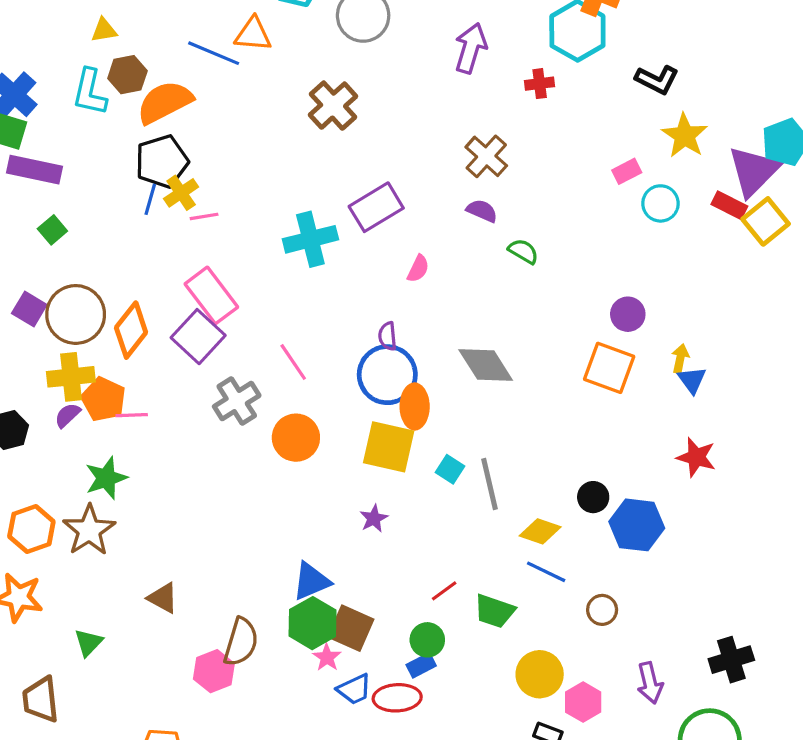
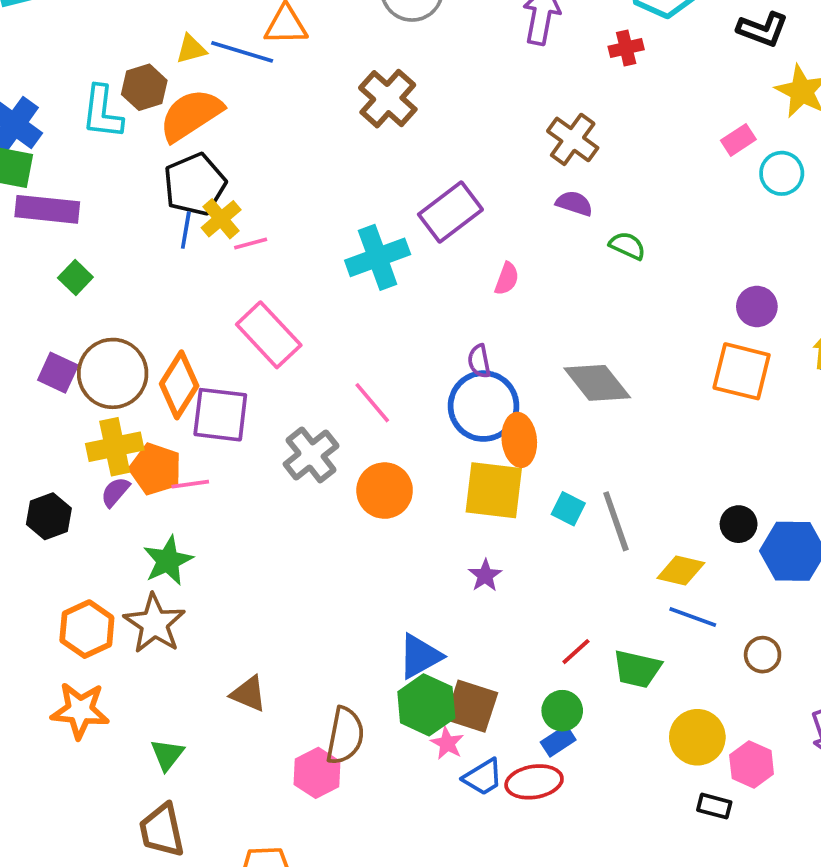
yellow triangle: (104, 30) -> (191, 49), moved
purple square: (198, 337) -> (220, 415), moved, turned -30
brown trapezoid: (41, 700) -> (162, 830), moved

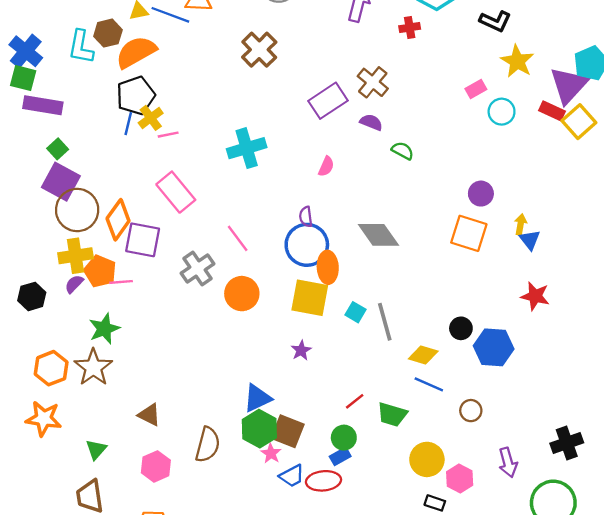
purple rectangle: (450, 212) -> (328, 101), moved
purple square: (58, 373) -> (61, 182), moved, size x1.5
pink hexagon: (317, 773) -> (156, 466), moved

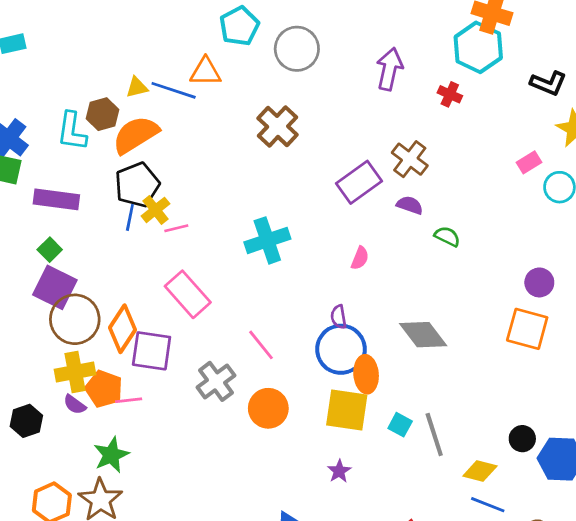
red cross: (410, 28) -> (450, 94), turned 36
purple rectangle: (43, 105) -> (56, 199), moved
purple semicircle: (74, 284) -> (75, 405), turned -96

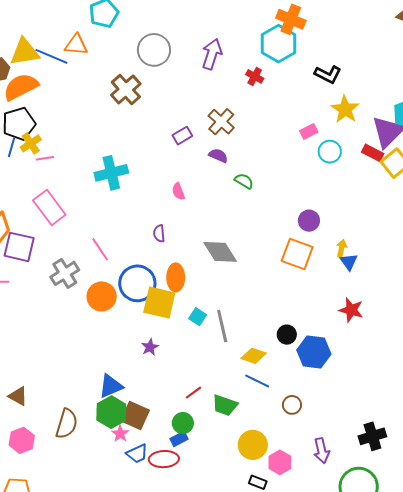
gray circle: (297, 49) -> (154, 50), moved
yellow triangle: (137, 87) -> (25, 52), size x1.8
purple rectangle: (359, 182) -> (182, 136), size x0.6
pink semicircle: (360, 258) -> (178, 191), turned 132
blue circle: (341, 349) -> (137, 283), moved

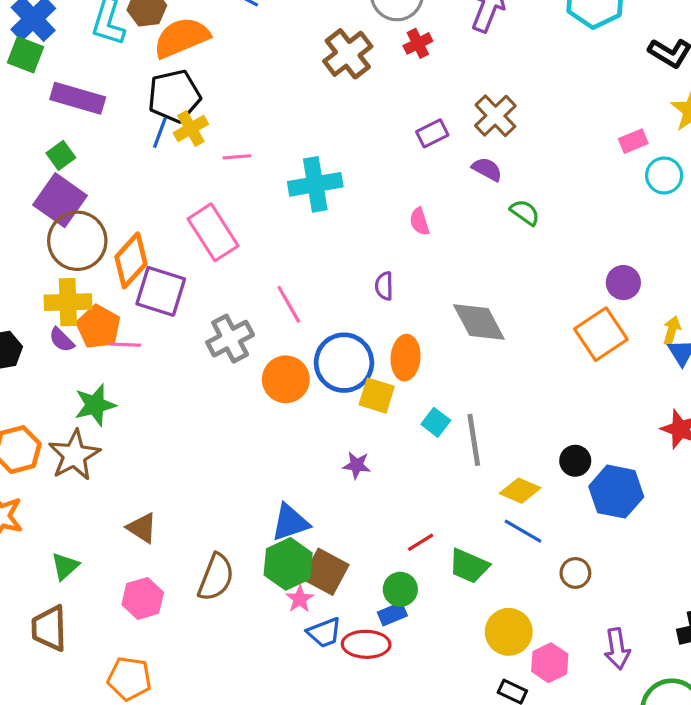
red cross: (255, 76) -> (418, 43), moved, turned 30
pink line: (45, 158) -> (237, 157), moved
orange square: (297, 254) -> (601, 334), turned 32
yellow square: (159, 303) -> (377, 396), size x0.7
purple star: (150, 347) -> (357, 465), turned 30

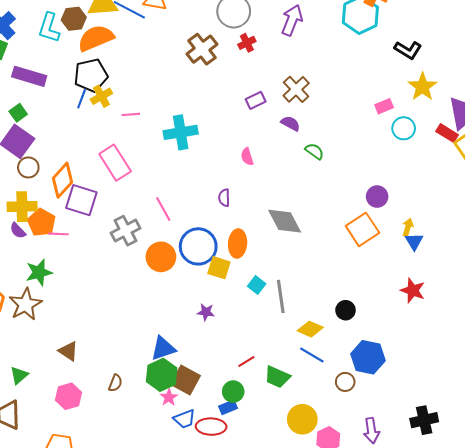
brown circle: (77, 241) -> (28, 167), size x0.6
blue hexagon: (616, 492) -> (368, 357), moved
brown semicircle: (216, 577) -> (115, 383), size x0.6

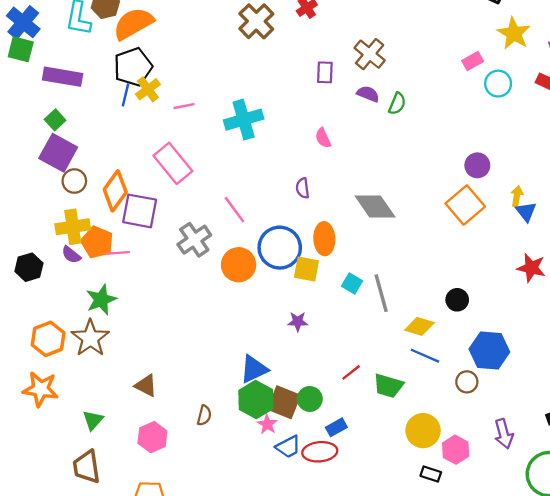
purple rectangle: (256, 100) -> (325, 72), turned -54
green semicircle: (314, 151) -> (397, 104), moved, turned 84
green circle: (233, 392) -> (310, 399), moved

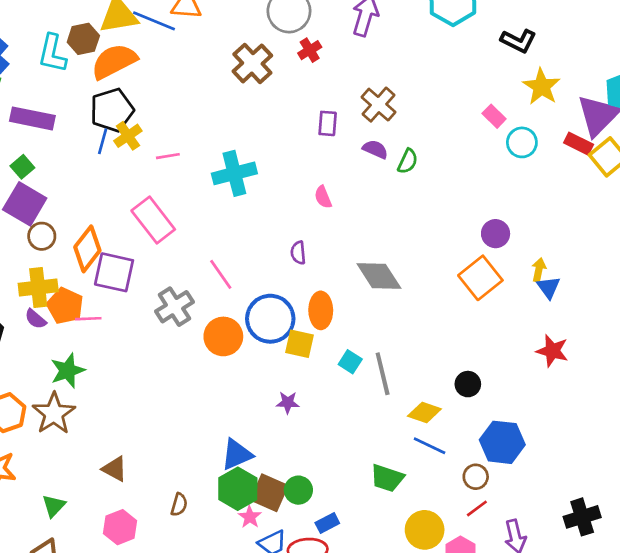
pink rectangle: (473, 61) -> (494, 116), turned 72
red line: (351, 372) -> (477, 508), moved

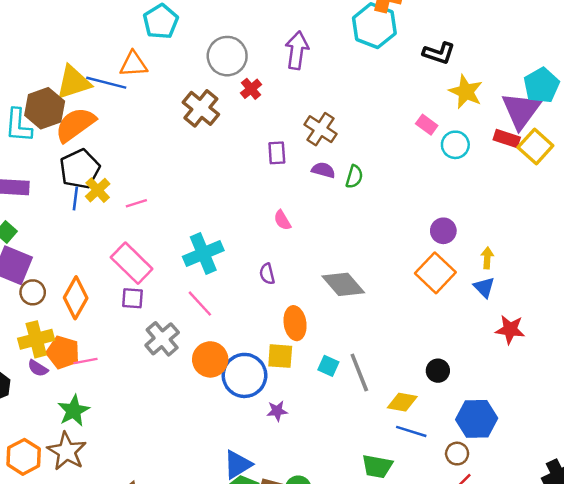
brown hexagon: (83, 39) -> (45, 108), size x1.4
cyan cross: (234, 173) -> (203, 254), moved
purple square: (114, 272) -> (133, 298), moved, size x0.6
blue triangle: (549, 287) -> (484, 287), moved
blue circle: (270, 319) -> (245, 375), moved

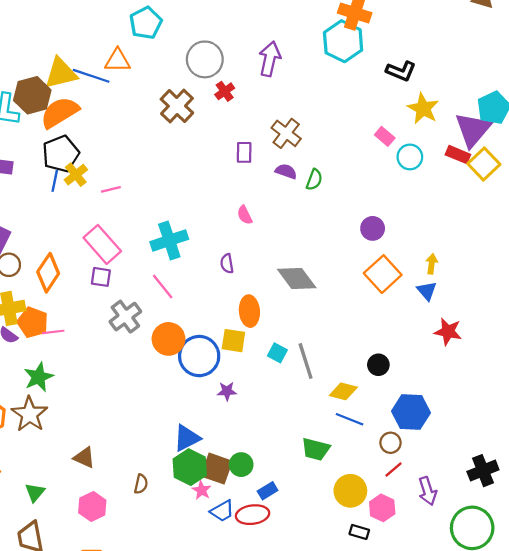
purple circle: (443, 231) -> (373, 228), moved

